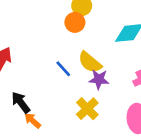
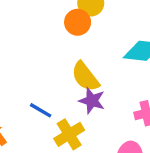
blue line: (63, 69) -> (41, 110), moved, turned -30

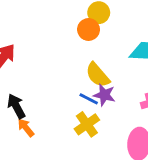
blue line: (41, 110) -> (89, 99), moved

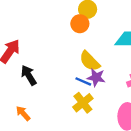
black arrow: (16, 106) -> (29, 75), moved
orange arrow: (26, 128) -> (23, 113), moved

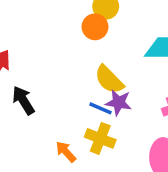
yellow cross: (83, 103) -> (100, 138), turned -30
orange arrow: (23, 113) -> (66, 152), moved

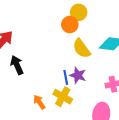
yellow semicircle: (109, 80) -> (82, 49), moved
blue line: (100, 108) -> (66, 77), turned 48

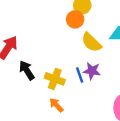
yellow cross: (63, 97) -> (55, 79), moved

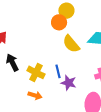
purple star: (92, 71) -> (69, 83), moved
orange arrow: (56, 105) -> (35, 95), turned 144

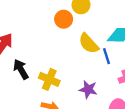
orange circle: (59, 22) -> (64, 19), moved
blue line: (58, 71) -> (107, 56), moved

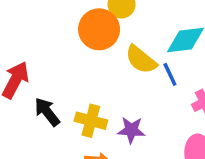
orange circle: (64, 19) -> (99, 29), size x1.5
purple star: (88, 89) -> (131, 130), moved

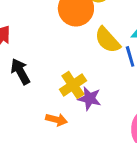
yellow cross: (91, 121) -> (73, 85), moved, turned 32

